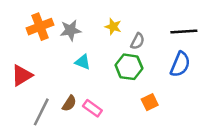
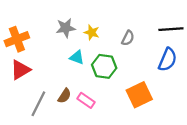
orange cross: (40, 27) -> (17, 39), moved
yellow star: (113, 27) -> (92, 32), moved
green hexagon: (129, 67) -> (104, 66), moved
orange square: (150, 102) -> (139, 95), size x1.6

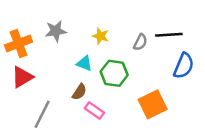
gray star: (66, 28) -> (56, 31), moved
black line: (171, 29) -> (169, 35), moved
brown semicircle: (64, 96) -> (79, 92), moved

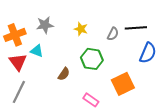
cyan triangle: (84, 63) -> (37, 51), moved
red triangle: (22, 77) -> (18, 62), turned -36
pink rectangle: (94, 111) -> (91, 100), moved
gray line: (42, 114) -> (19, 92), moved

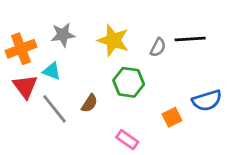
yellow star: (81, 29) -> (113, 40), size x1.6
blue semicircle: (148, 53) -> (207, 100), moved, turned 50
orange square: (123, 84) -> (172, 117), size x0.6
gray line: (19, 92) -> (55, 109), moved, turned -65

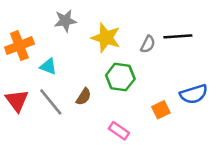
gray star: (63, 35) -> (65, 21), moved
red triangle: (25, 87) -> (17, 101), moved

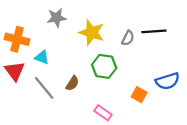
orange cross: (19, 46) -> (17, 39), turned 35
red triangle: (17, 101) -> (15, 71), moved
orange square: (161, 110) -> (139, 95), turned -35

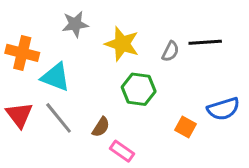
cyan triangle: (42, 57) -> (56, 77), size x1.5
red triangle: (15, 71) -> (19, 115), moved
brown semicircle: (72, 83) -> (101, 127), moved
pink rectangle: (103, 113) -> (122, 151), moved

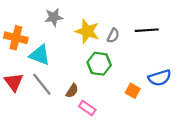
gray semicircle: (170, 51) -> (113, 36), moved

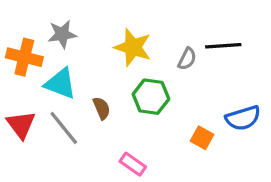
gray star: (54, 17) -> (62, 34), moved
gray semicircle: (113, 36) -> (187, 59), moved
brown semicircle: (72, 91) -> (102, 108), moved, turned -56

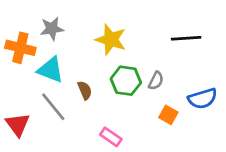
gray semicircle: (187, 59) -> (156, 81), moved
red triangle: (21, 125) -> (18, 125), moved

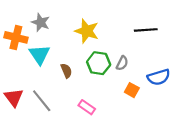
gray star: (52, 29) -> (41, 22), turned 30
cyan triangle: (51, 70) -> (40, 55), turned 35
gray line: (53, 107) -> (42, 101), moved

